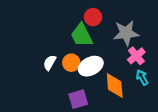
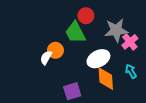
pink cross: (136, 56) -> (130, 42), moved
orange circle: (71, 63) -> (55, 50), moved
white ellipse: (91, 66) -> (98, 59), moved

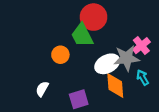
red circle: (86, 16) -> (94, 17), size x1.5
gray star: (116, 30) -> (127, 58), moved
white semicircle: (46, 58) -> (42, 89), moved

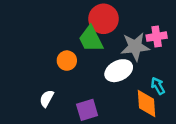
pink cross: (141, 46) -> (157, 37), moved, turned 30
gray star: (127, 58) -> (135, 47), moved
orange diamond: (115, 85) -> (146, 104), moved

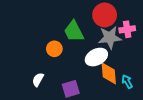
red circle: (104, 19) -> (105, 15), moved
cyan arrow: (158, 86) -> (127, 82), moved
orange diamond: (146, 104) -> (109, 73), moved

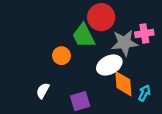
red circle: (105, 15) -> (101, 17), moved
cyan arrow: (127, 82) -> (144, 93), turned 56

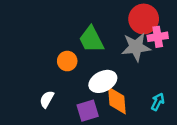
red circle: (101, 17) -> (144, 19), moved
white ellipse: (109, 65) -> (103, 81), moved
orange diamond: (123, 84) -> (117, 101), moved

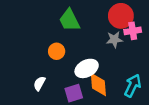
green trapezoid: (91, 39) -> (69, 20), moved
gray star: (136, 47) -> (114, 39), size x0.7
cyan arrow: (158, 102) -> (133, 86), size x1.5

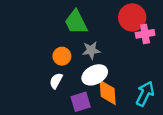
gray star: (114, 39) -> (91, 50), moved
white semicircle: (39, 83) -> (56, 81), moved

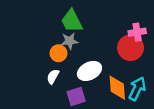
red circle: (132, 18) -> (131, 48), moved
gray star: (91, 50) -> (70, 41), moved
orange diamond: (108, 92) -> (117, 88), moved

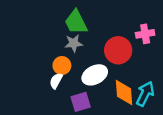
red circle: (131, 48) -> (118, 50), moved
orange circle: (58, 53) -> (62, 66), moved

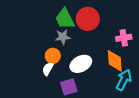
pink cross: (145, 34) -> (124, 38), moved
red circle: (118, 50) -> (88, 19), moved
orange diamond: (124, 92) -> (115, 61), moved

